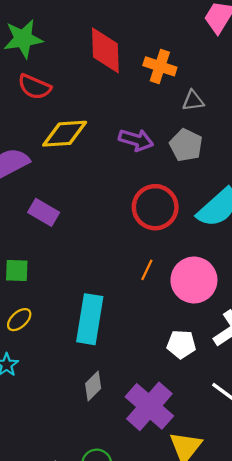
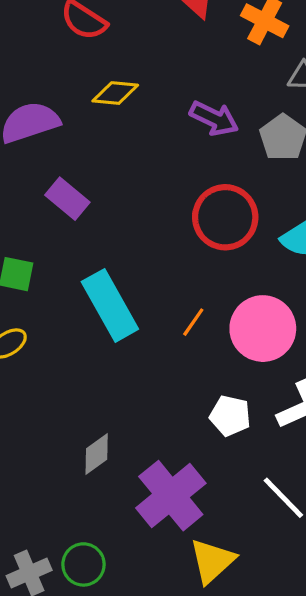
yellow diamond: (65, 134) -> (115, 93), size x0.7
orange line: (147, 270) -> (193, 322), moved
cyan rectangle: (90, 319) -> (110, 305), moved, turned -48

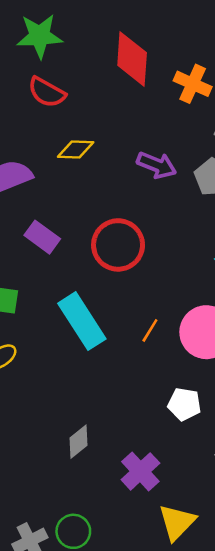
red circle: (225, 217) -> (118, 245), moved
purple cross: (171, 496) -> (140, 471), size x0.7

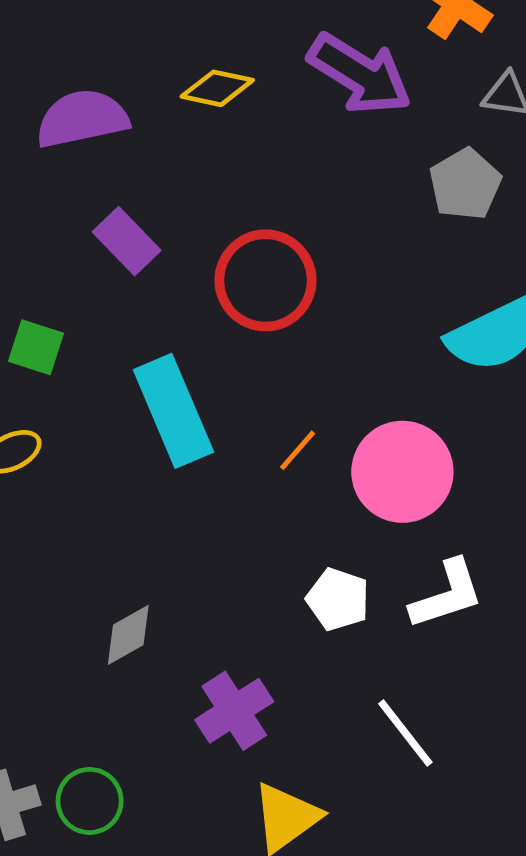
purple arrow: (157, 165) -> (360, 74), moved, size x1.4

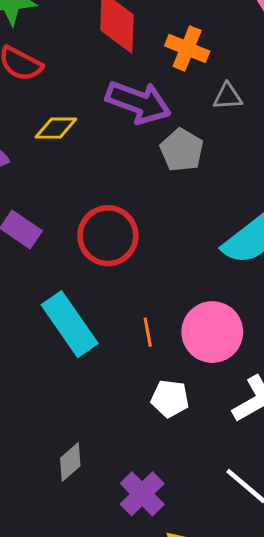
gray pentagon: (465, 184) -> (182, 150), moved
orange line: (298, 450) -> (148, 332), turned -40
white pentagon: (338, 599) -> (170, 399), moved

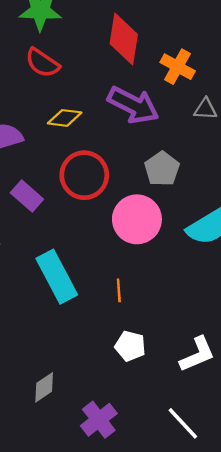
gray pentagon: (182, 150) -> (162, 169), moved
red circle: (108, 236) -> (84, 175), moved
pink circle: (212, 332) -> (137, 219), moved

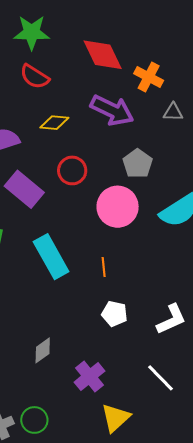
red diamond: (124, 39) -> (103, 55), turned -33
red circle: (84, 175) -> (72, 170), size x0.7
purple rectangle: (27, 196) -> (24, 189), size x1.4

